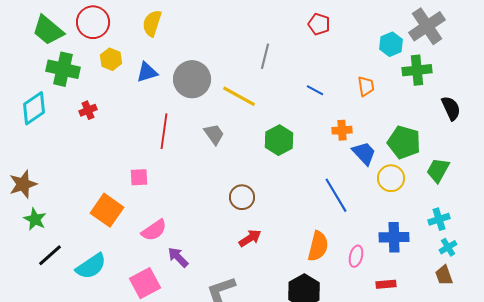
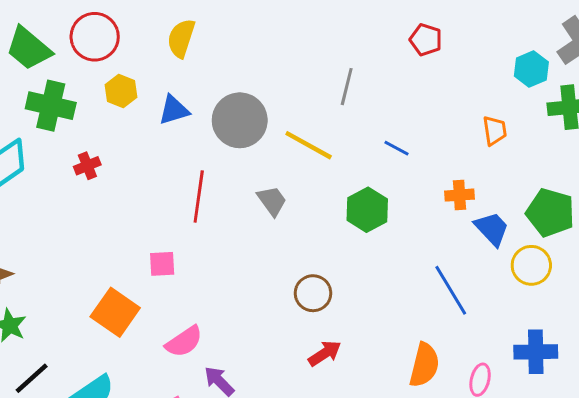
blue line: (315, 90) -> (397, 148), moved

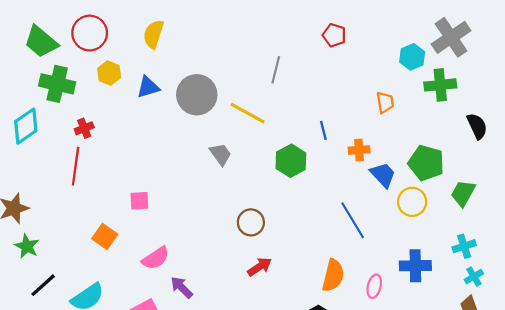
blue line: (397, 148) -> (323, 130), moved, turned 48
red line: (199, 196) -> (76, 166), moved
orange square: (115, 312) -> (105, 236), size x0.7

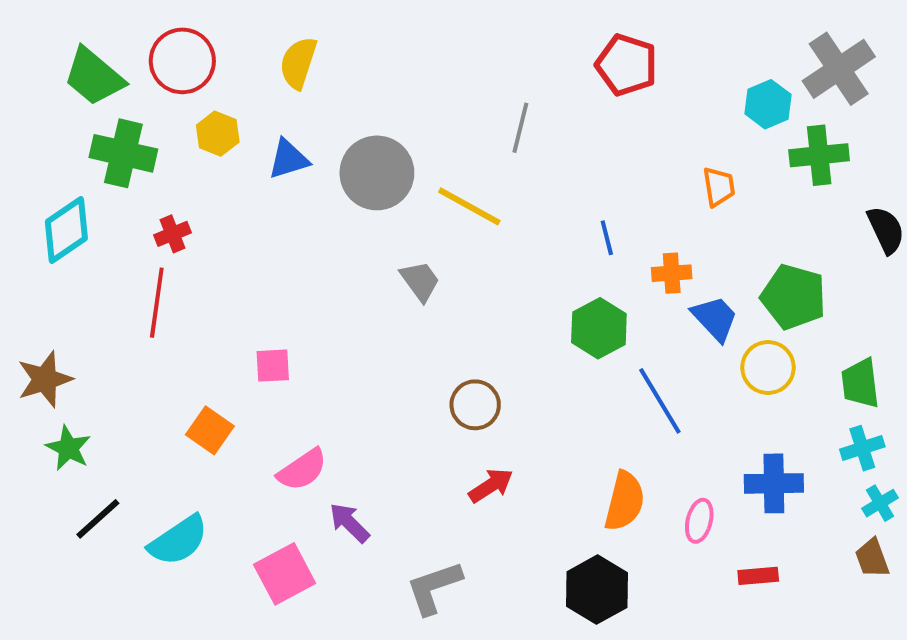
red pentagon: (334, 35) -> (626, 65), size x1.4
green hexagon: (291, 161) -> (599, 328), moved
green trapezoid: (463, 193) -> (860, 383), moved, turned -36

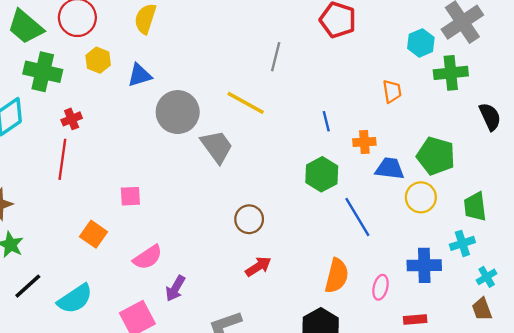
gray circle: (377, 173) -> (178, 112), moved
gray trapezoid: (420, 281) -> (217, 147), size x1.4
blue trapezoid: (715, 318) -> (390, 169), turned -40
cyan cross: (862, 448) -> (462, 243), moved
purple arrow: (349, 523) -> (175, 288), turned -105

